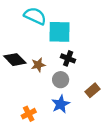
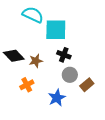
gray circle: (61, 80) -> (70, 75), moved
orange cross: (29, 114) -> (27, 85), moved

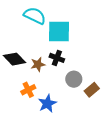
black cross: (64, 55) -> (57, 58), moved
blue star: (57, 98) -> (47, 103), moved

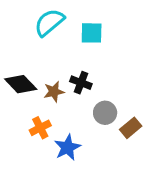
cyan semicircle: (35, 16) -> (49, 22), turned -65
cyan square: (59, 32) -> (92, 33), moved, size x0.7

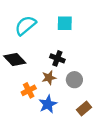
cyan semicircle: (49, 22) -> (25, 25), moved
brown star: (54, 92) -> (49, 78), moved
brown rectangle: (131, 128) -> (84, 108), moved

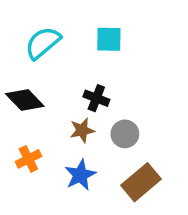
orange cross: (29, 90) -> (28, 159), moved
brown rectangle: (84, 108) -> (141, 182), size x1.5

